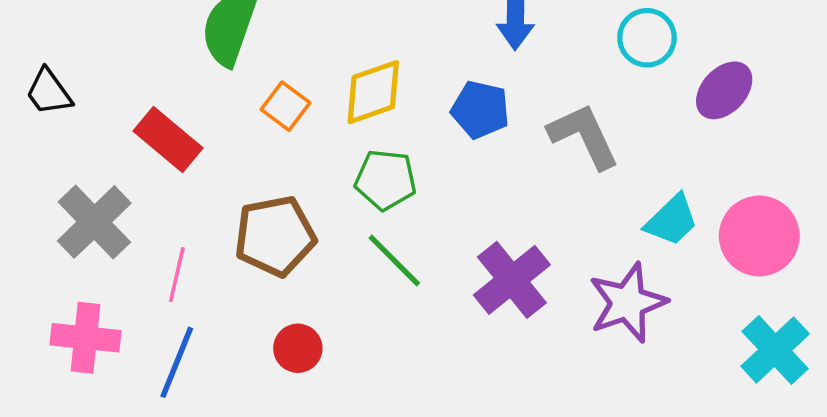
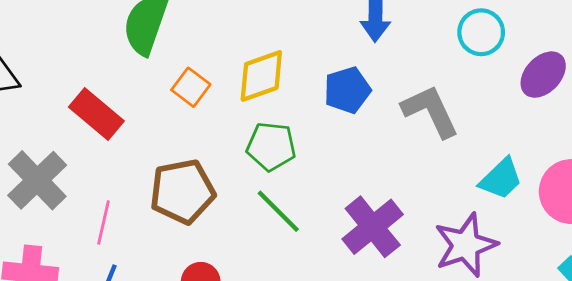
blue pentagon: (480, 110) -> (347, 90), turned -30

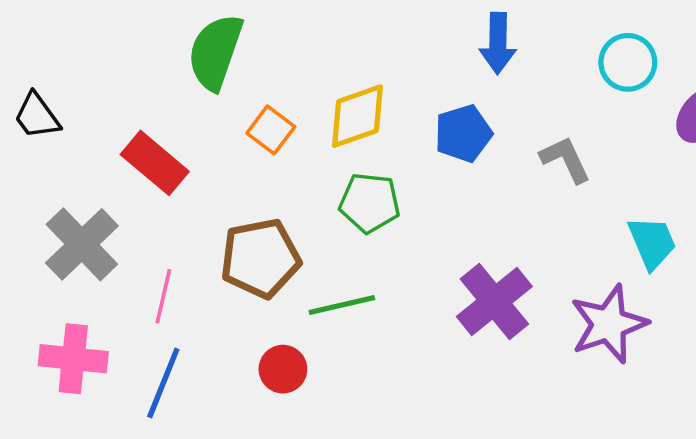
gray L-shape: (430, 111) -> (565, 159), size x0.7
cyan trapezoid: (501, 179) -> (652, 243), turned -69
green line: (278, 211) -> (342, 305), moved, turned -58

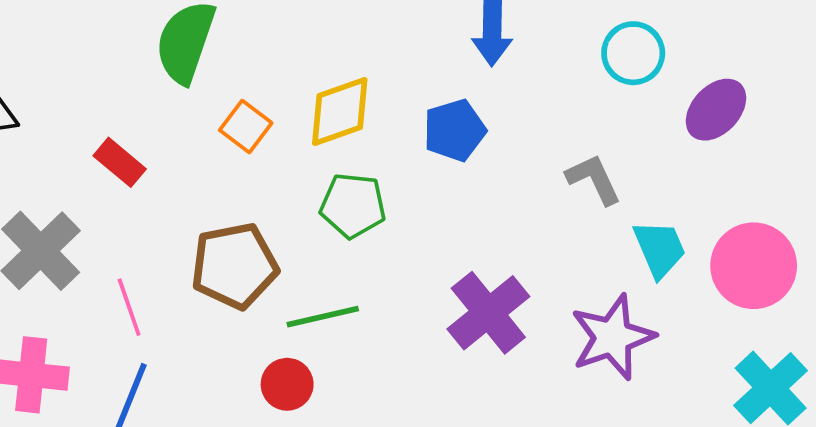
gray L-shape: (565, 159) -> (594, 179), moved
red rectangle: (155, 163) -> (120, 162), size x0.7
pink line: (163, 296) -> (129, 307), turned -32
red circle: (283, 369) -> (287, 384), moved

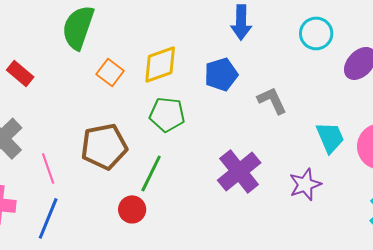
red rectangle: (120, 162) -> (20, 73), moved
gray L-shape: (594, 179) -> (272, 100), moved
green line: (323, 317) -> (151, 173), turned -51
purple star: (613, 337) -> (305, 184), size x0.7

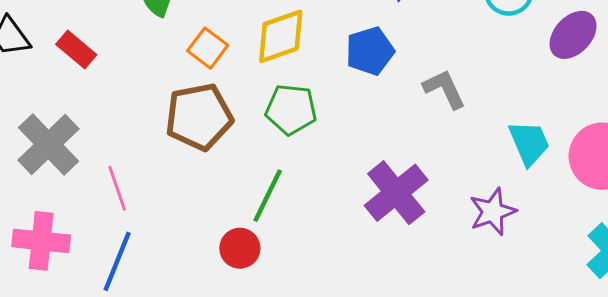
brown pentagon: (104, 146) -> (199, 117), moved

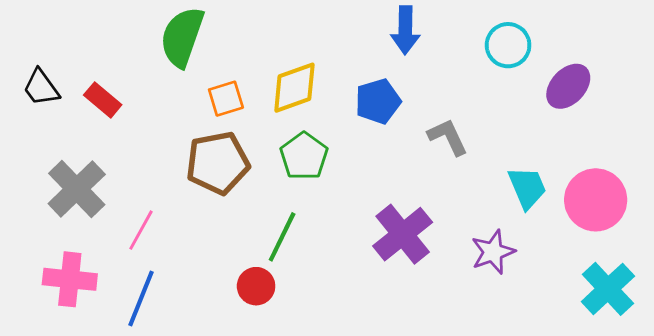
orange square: (208, 48) -> (226, 99), turned 36
green pentagon: (291, 109) -> (304, 156), turned 30
pink line: (117, 188) -> (141, 230), turned 48

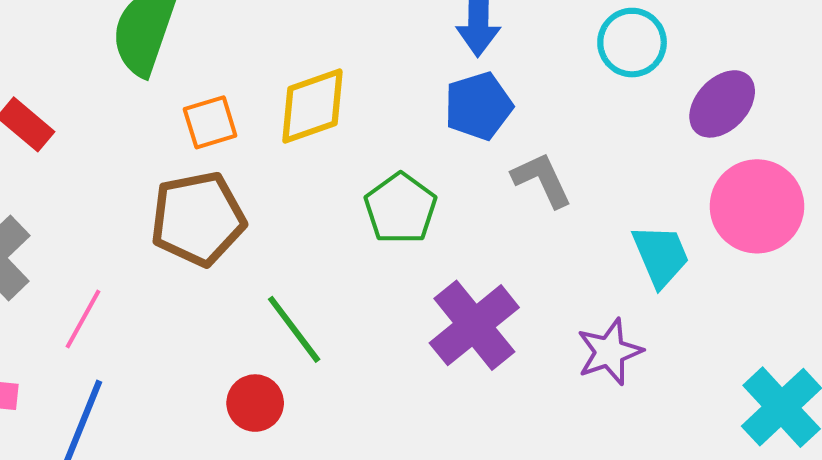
blue pentagon: (378, 101) -> (478, 106), moved
green pentagon: (304, 156) -> (401, 208), moved
pink circle: (596, 200) -> (757, 206), moved
green line: (282, 237) -> (294, 329), turned -63

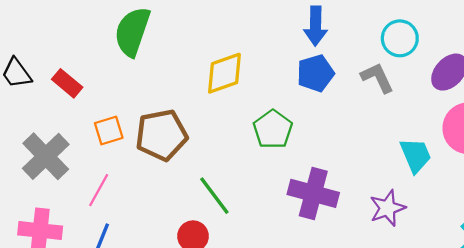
orange square: (210, 122) -> (109, 130), moved
gray L-shape: (542, 180) -> (377, 78), moved
purple cross: (474, 325) -> (313, 193), turned -36

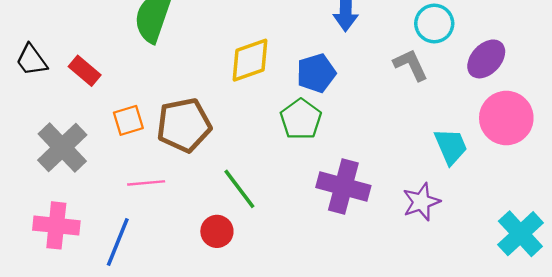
blue pentagon: (316, 73) -> (316, 73), moved
pink line: (99, 190) -> (146, 183), moved, turned 56

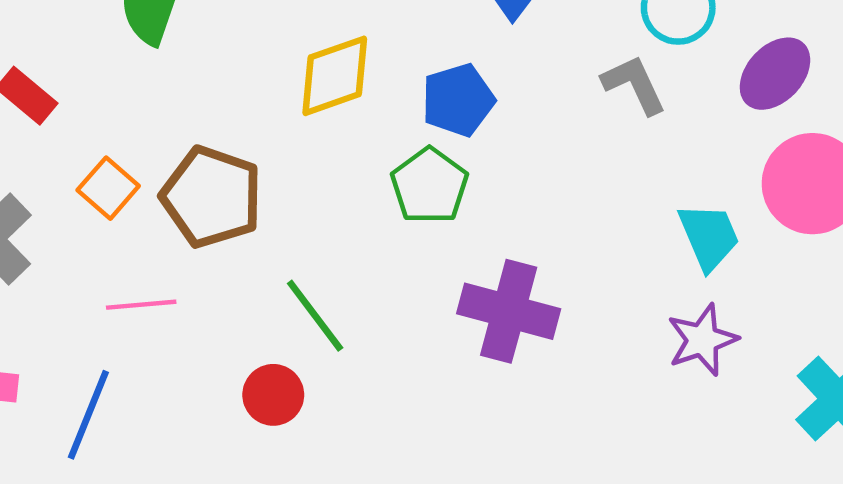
orange square: (128, 120) -> (108, 188), turned -32
brown pentagon: (184, 125) -> (212, 197), turned 30
purple star: (421, 202) -> (702, 340), moved

